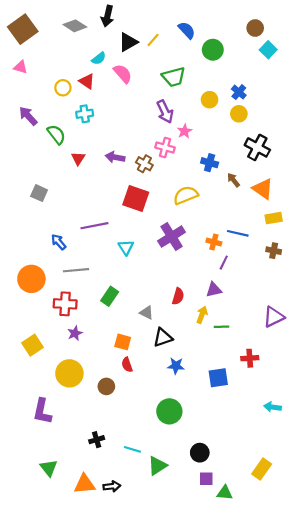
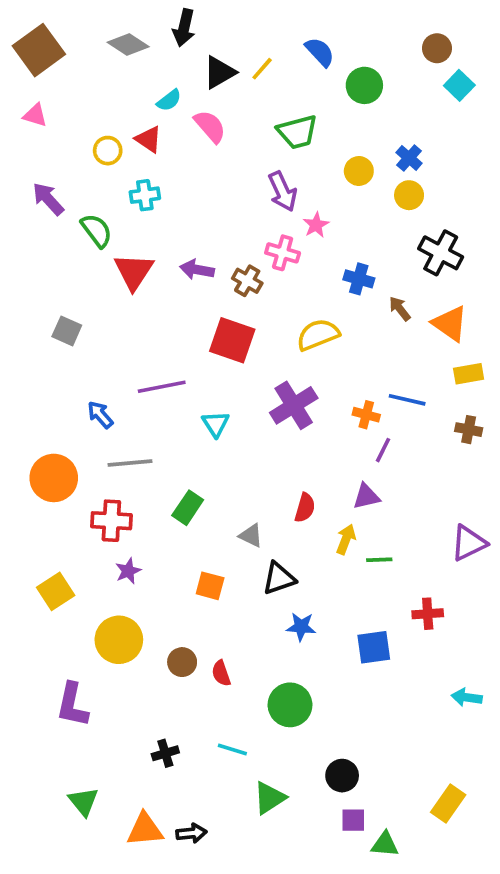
red triangle: (78, 158) -> (134, 271), size x1.6
red semicircle: (127, 365) -> (221, 673), moved
cyan line: (132, 449) -> (232, 750), moved

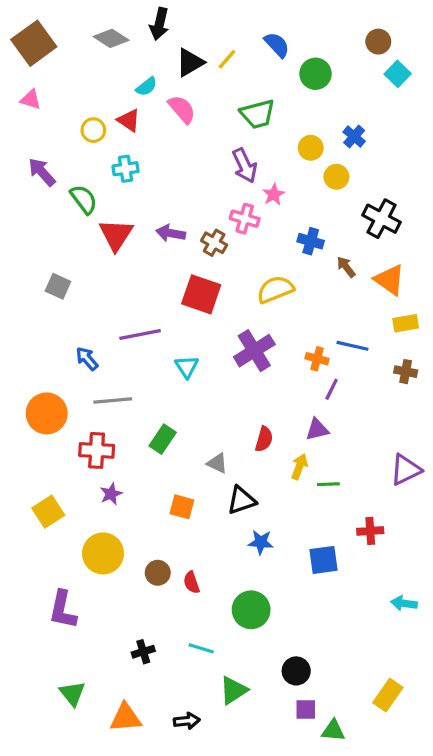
yellow circle: (409, 195) -> (336, 177), moved
black arrow: (191, 833) -> (187, 721), moved

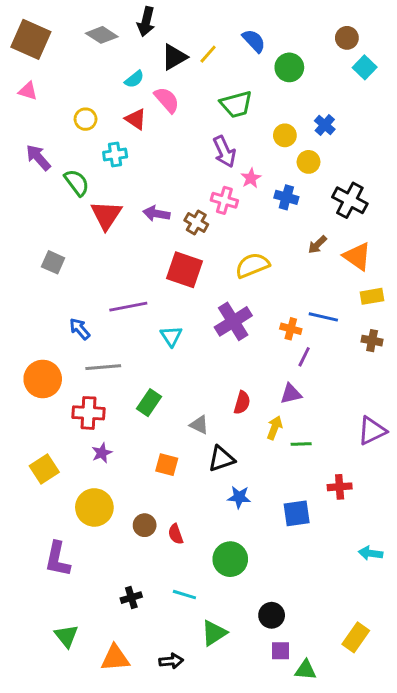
brown square: (34, 43) -> (31, 39), turned -30
red triangle: (129, 120) -> (136, 119), moved
blue cross: (311, 241) -> (286, 197), moved
brown arrow: (346, 267) -> (317, 245), turned -96

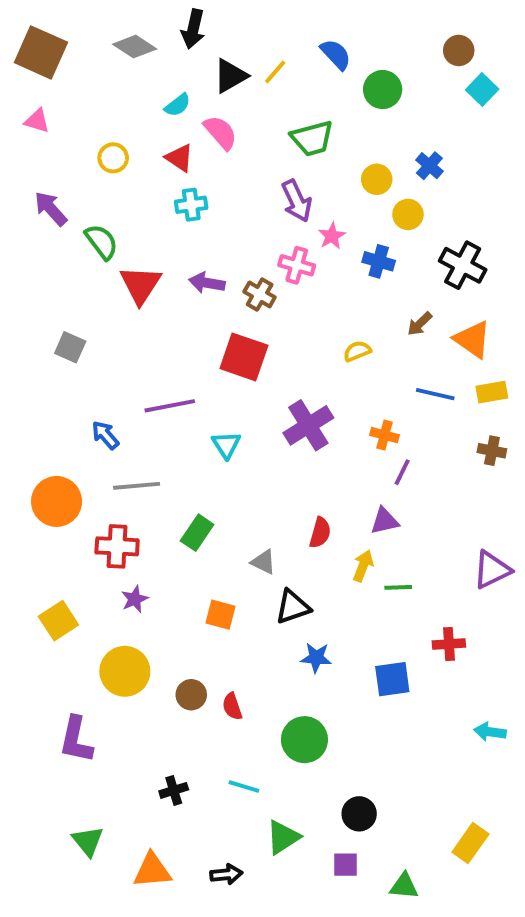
cyan cross: (115, 155) -> (191, 205), moved
yellow semicircle: (252, 265) -> (357, 351), moved, size x0.6
blue line: (323, 317) -> (435, 394), moved
purple square: (280, 651) -> (345, 865), moved

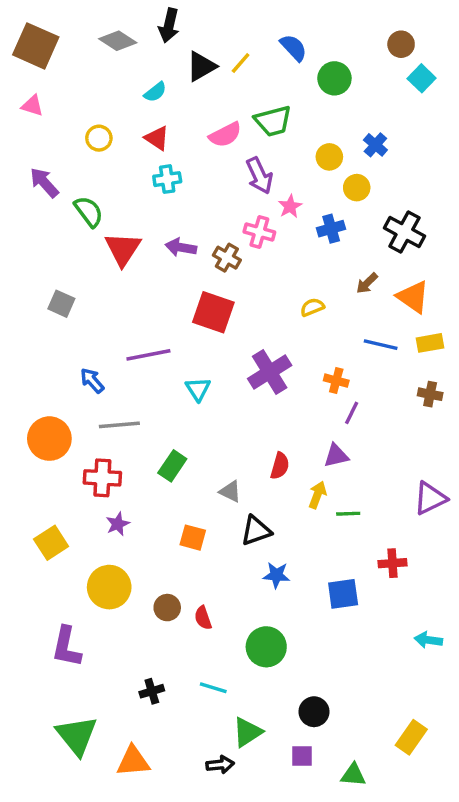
pink semicircle: (221, 132) -> (225, 135), moved, turned 104
blue cross: (379, 261) -> (331, 229), turned -32
green triangle: (88, 841) -> (77, 736), size x1.5
black arrow: (226, 874) -> (220, 765), moved

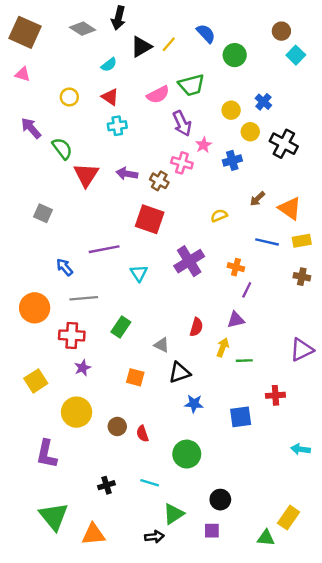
black cross: (404, 232) -> (284, 144), moved
green triangle: (353, 775) -> (266, 538), moved

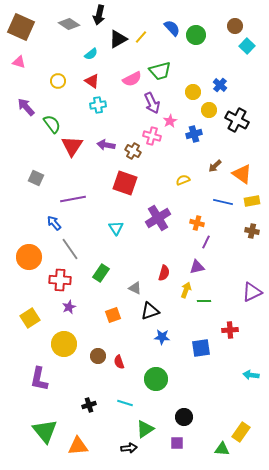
green circle: (235, 55) -> (196, 35), moved
purple line: (104, 249) -> (73, 199), moved
gray line: (84, 298) -> (70, 249), turned 60
orange square: (135, 377) -> (113, 315), turned -35

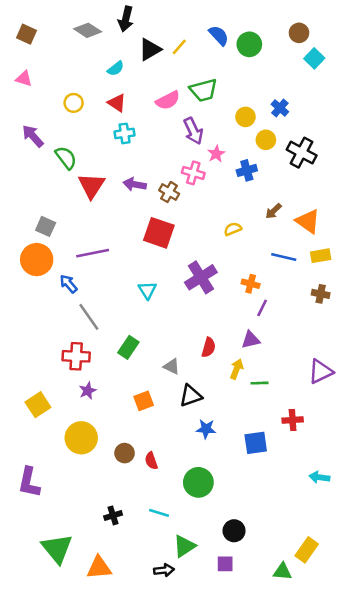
brown square: (21, 27) -> (26, 34), size x0.6
orange circle: (29, 257) -> (37, 260), moved
purple L-shape: (39, 379) -> (29, 482), moved

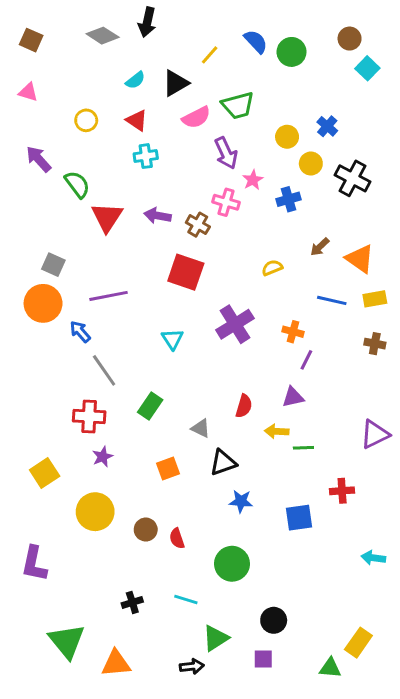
black triangle: (150, 49) -> (175, 83), moved
yellow arrow: (237, 369) -> (277, 431), turned -108

